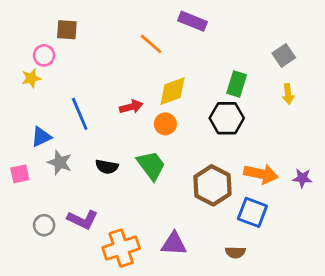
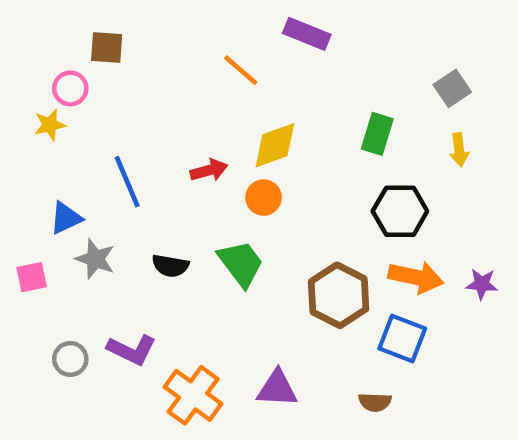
black hexagon: (227, 118) -> (400, 211), moved
orange cross: (121, 248) -> (193, 395), turned -36

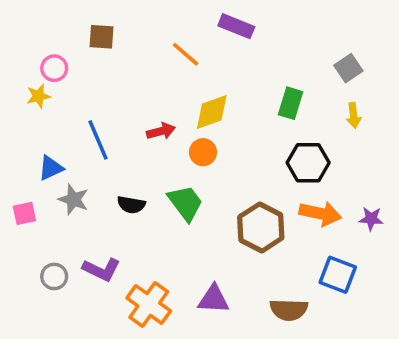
brown square: (107, 47) -> (101, 37), moved
blue square: (402, 339) -> (338, 275), moved
brown semicircle: (375, 402) -> (289, 310), size x1.5

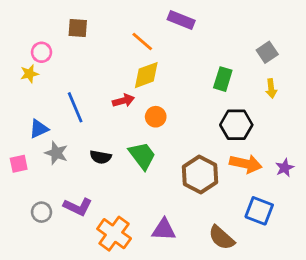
yellow diamond: (212, 112) -> (146, 75), moved
purple star: (371, 219) -> (285, 168), turned -30
brown semicircle: (289, 310) -> (222, 238), turned 40

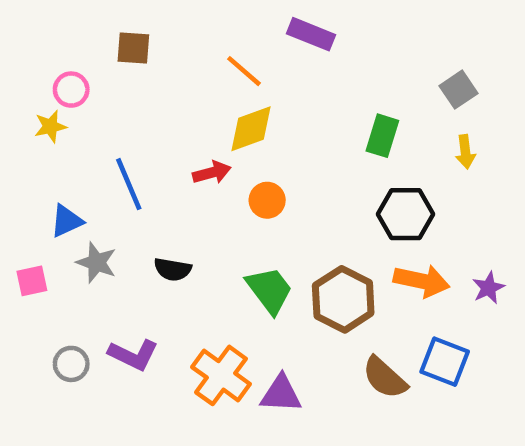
green trapezoid: (142, 156) -> (269, 290), moved
orange cross: (114, 234) -> (221, 375), moved
brown semicircle: (222, 238) -> (385, 378), moved

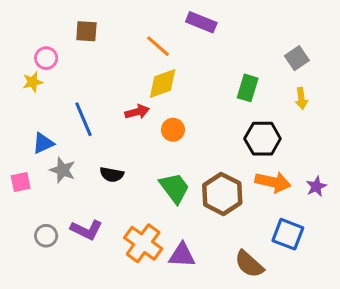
brown semicircle: (385, 378) -> (249, 264), moved

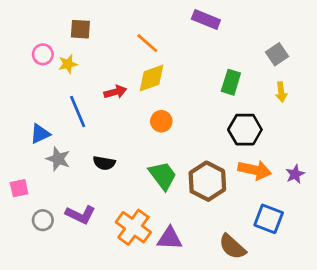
purple rectangle: (201, 22) -> (206, 19), moved
yellow star: (33, 82) -> (68, 64), moved
red arrow: (137, 112) -> (115, 92), moved
pink square: (21, 182) -> (19, 188), moved

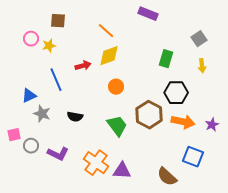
brown hexagon: (207, 181) -> (149, 115), moved
gray circle: (43, 220) -> (31, 146), moved

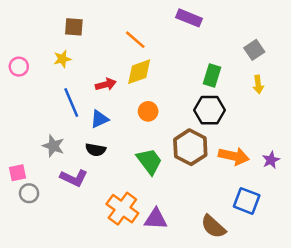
pink circle: (31, 39) -> (19, 67), moved
black hexagon: (176, 93) -> (209, 110), moved
blue triangle: (29, 96) -> (99, 119), moved
gray circle: (31, 146) -> (29, 193), moved
purple L-shape: (58, 154) -> (74, 178), moved

